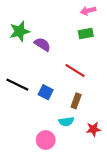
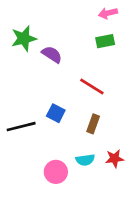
black line: (17, 85) -> (21, 127), moved, turned -40
cyan semicircle: (66, 122) -> (85, 160), moved

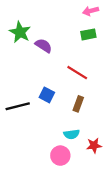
green star: (24, 38) -> (20, 32), turned -30
red star: (115, 159) -> (94, 145), moved
pink circle: (56, 172) -> (60, 156), moved

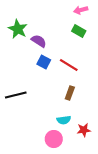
green rectangle: (88, 34) -> (79, 31), turned 40
blue square: (47, 95) -> (44, 62), moved

